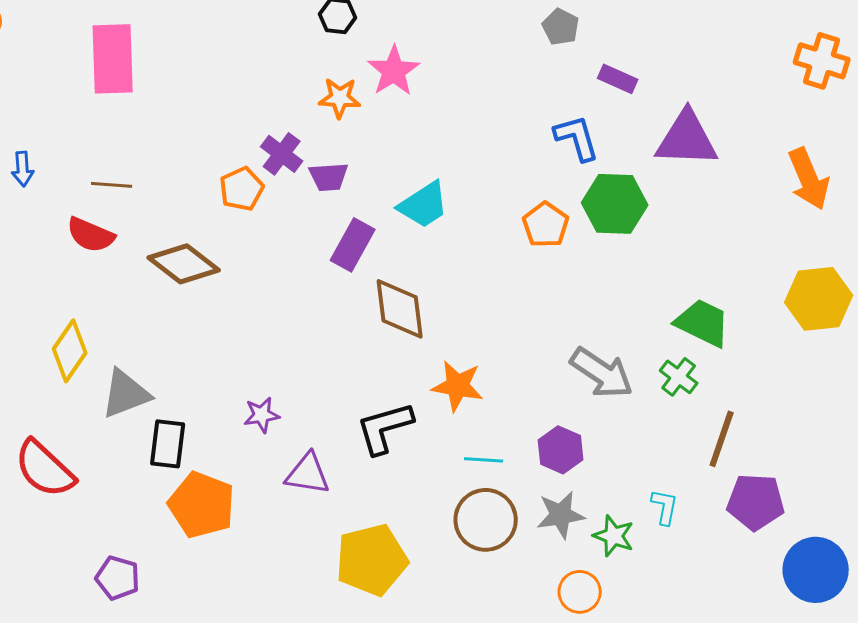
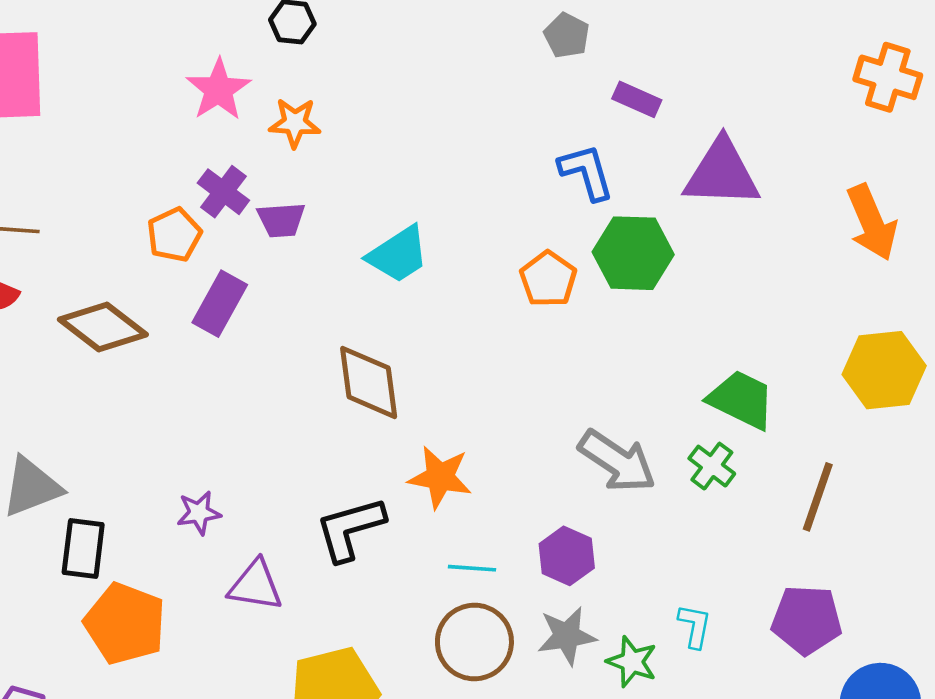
pink star: (394, 71) -> (219, 90), moved
purple rectangle: (353, 245) -> (220, 304), moved
brown line: (722, 439) -> (818, 497), moved

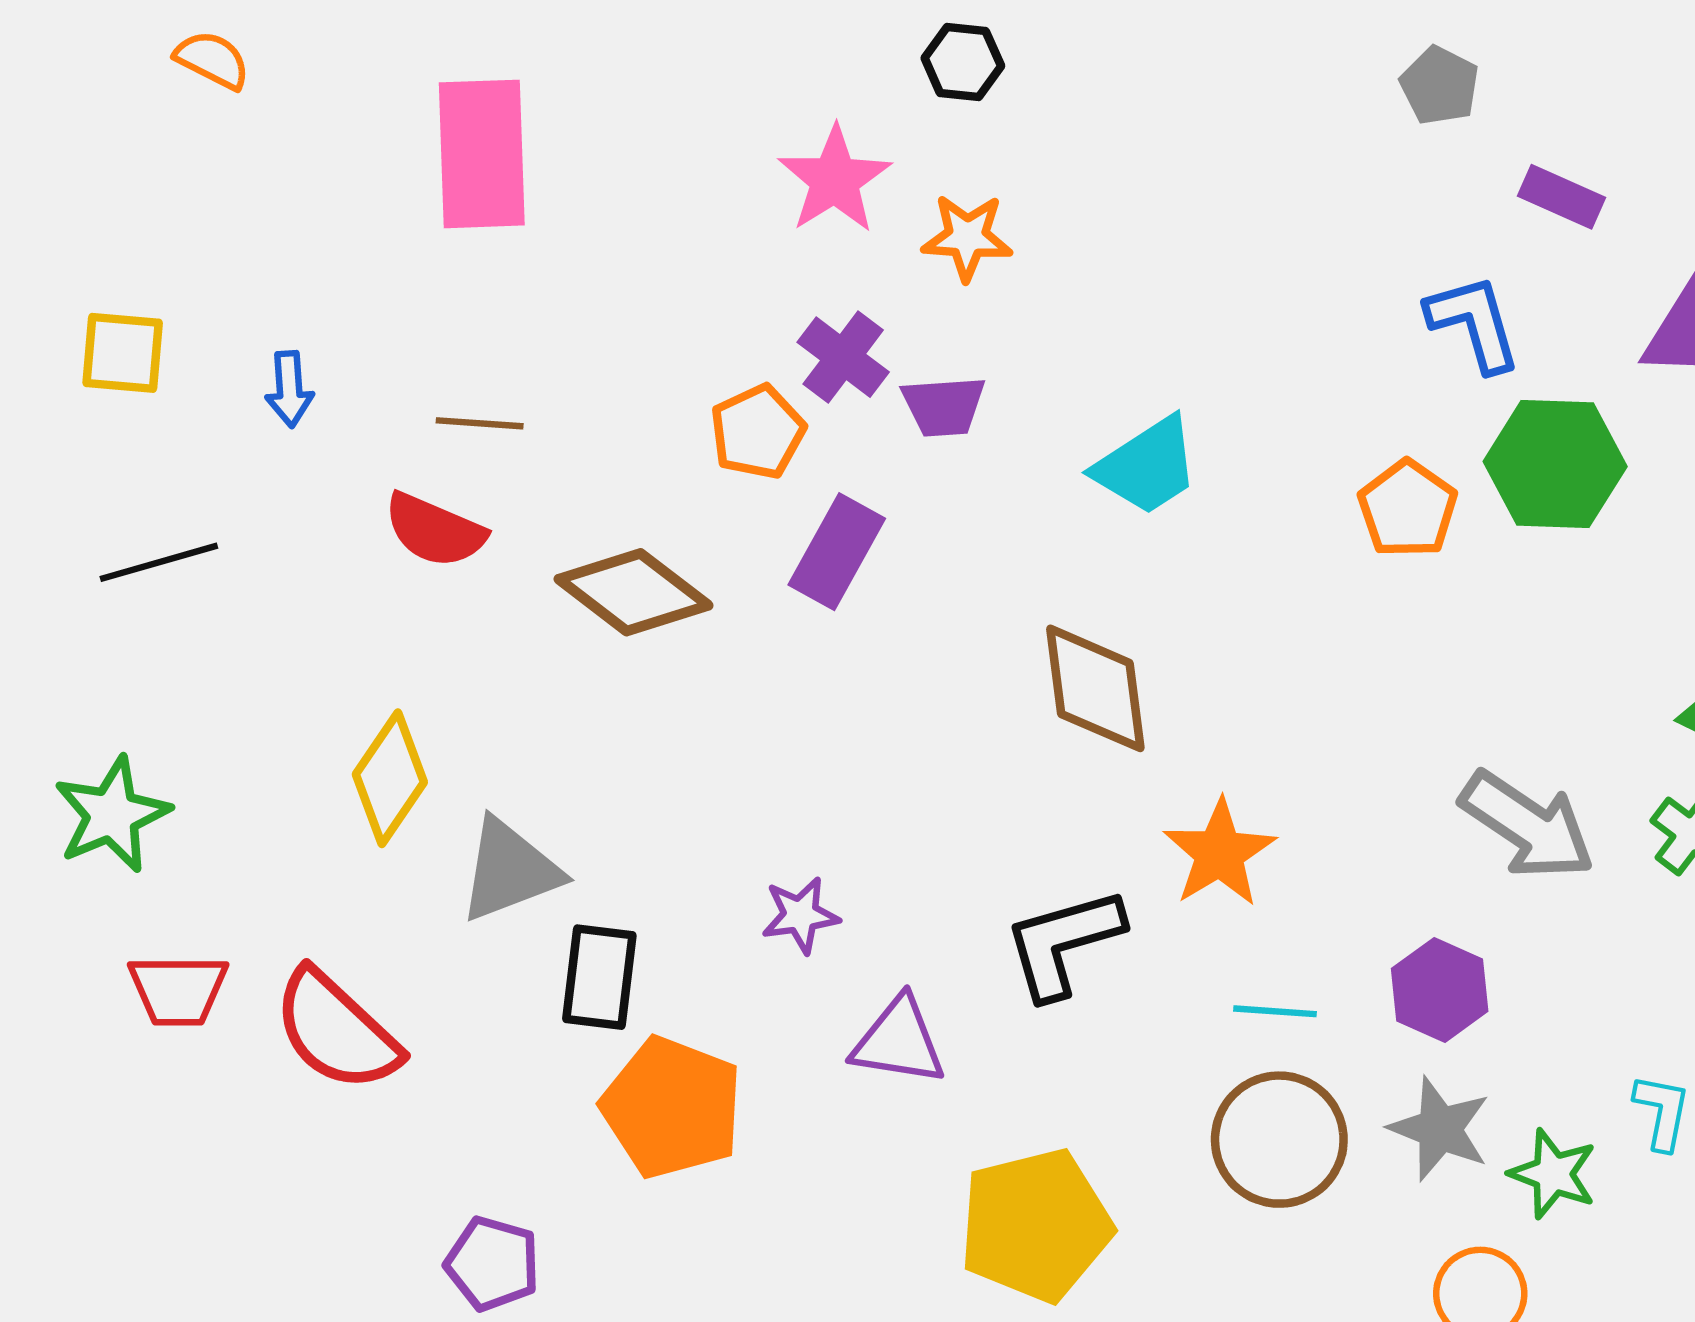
orange star: (440, 477) -> (1219, 853), turned 30
gray star: (567, 636) -> (1440, 1129), turned 30

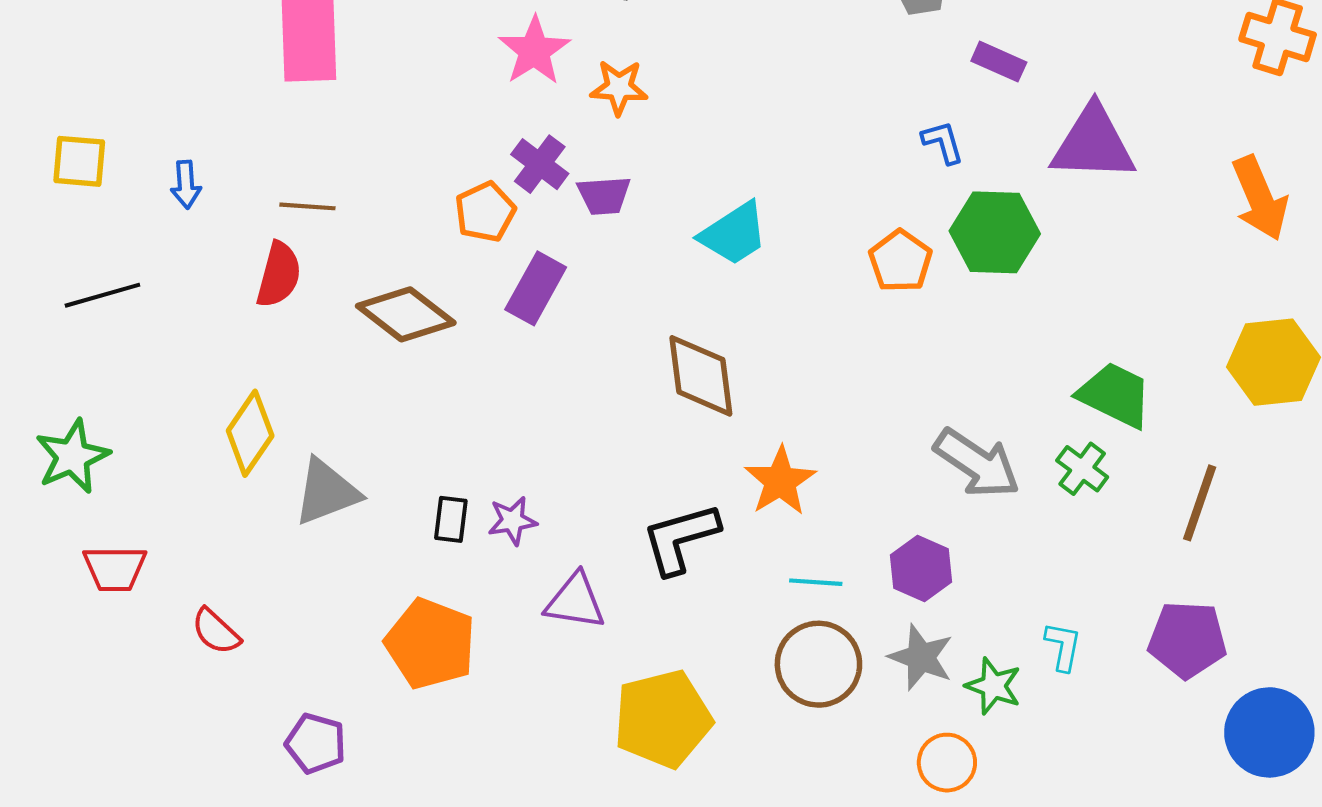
blue L-shape: (1474, 323) -> (943, 142), size x0.7
red semicircle: (435, 530) -> (279, 275), turned -98
black rectangle: (599, 977) -> (451, 519), moved, size x0.7
red semicircle: (336, 1031) -> (216, 631), moved, size x0.6

